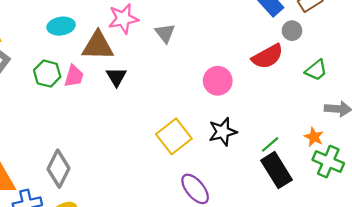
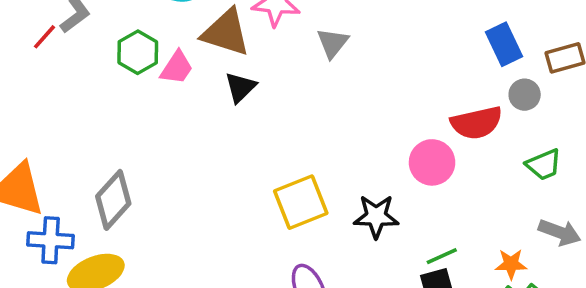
pink circle: (218, 81) -> (432, 162), moved
orange star: (314, 137) -> (511, 264), turned 30

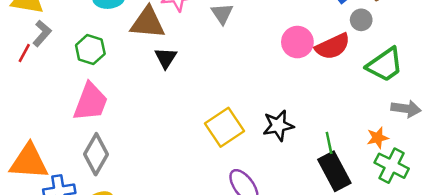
pink trapezoid: (177, 68) -> (91, 102), moved, size x1.6
pink circle: (432, 162) -> (297, 42), moved
green trapezoid: (544, 165) -> (385, 65), size x1.5
green line: (442, 256) -> (329, 143), turned -65

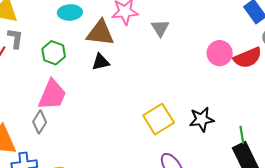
gray L-shape: (42, 33) -> (15, 38), turned -35
black triangle: (166, 58) -> (101, 62), moved, turned 42
gray diamond: (96, 154) -> (40, 122), moved, size x0.7

